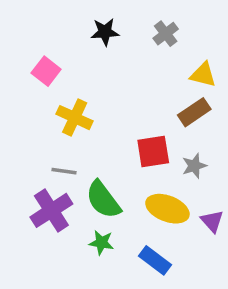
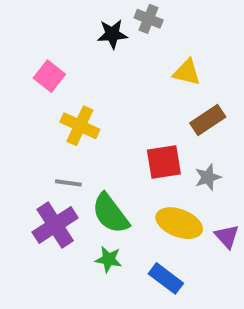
gray cross: (166, 34) -> (149, 19), moved, turned -30
yellow triangle: (203, 75) -> (187, 72), moved

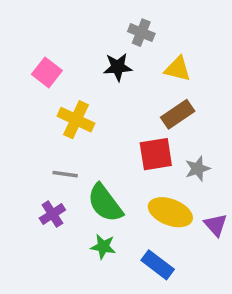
gray cross: (149, 19) -> (141, 33), moved
black star: (112, 34) -> (118, 67), moved
brown rectangle: (208, 120) -> (178, 114), moved
purple cross: (55, 225) -> (52, 214), size x0.6

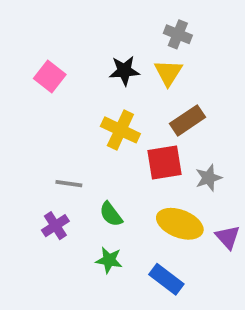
gray cross: (141, 33) -> (178, 34), moved
yellow triangle: (178, 69) -> (168, 73), moved, turned 48
yellow cross: (76, 120) -> (120, 130), moved
green semicircle: (105, 203) -> (111, 214), size x0.6

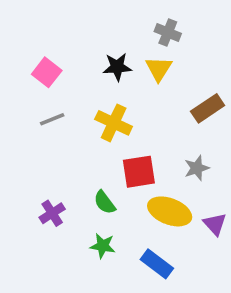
brown rectangle: (187, 120) -> (208, 108), moved
red square: (164, 163) -> (139, 172), moved
gray line: (69, 184) -> (52, 119), moved, turned -30

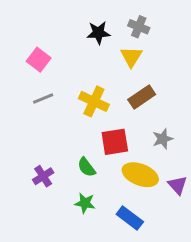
black star: (117, 67) -> (98, 33), moved
brown rectangle: (208, 108) -> (142, 97), moved

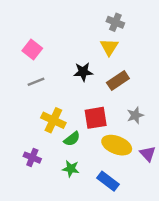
black star: (98, 33) -> (83, 72), moved
yellow cross: (94, 101) -> (53, 120), moved
green semicircle: (86, 167) -> (72, 139), turned -91
purple cross: (43, 176) -> (32, 158), moved, turned -35

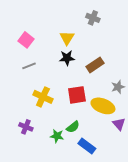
yellow triangle: (109, 47) -> (67, 38), moved
gray star: (135, 115) -> (118, 87), moved
green semicircle: (72, 139) -> (73, 127), moved
yellow ellipse: (117, 145) -> (103, 106), moved

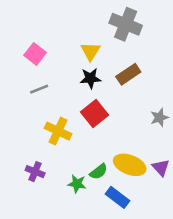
gray cross: (93, 18) -> (126, 24), size x1.6
brown rectangle: (95, 65) -> (128, 74), moved
red square: (77, 95) -> (95, 113), moved, turned -30
yellow ellipse: (103, 106) -> (130, 165), moved

